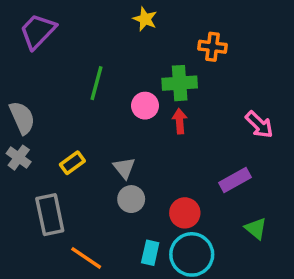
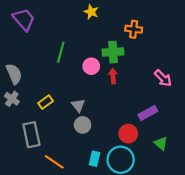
purple trapezoid: (38, 31) -> (24, 19), turned 95
red circle: (185, 213) -> (128, 134), moved

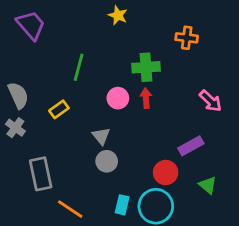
orange cross: (134, 29) -> (187, 38), moved
pink circle: (91, 66) -> (118, 98), moved
yellow rectangle: (46, 102) -> (59, 109), moved

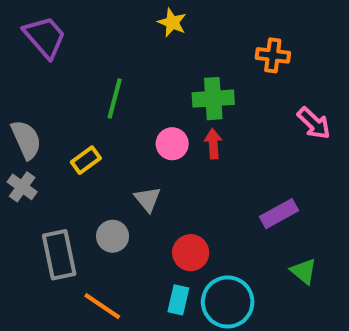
pink arrow: (211, 101) -> (314, 123), moved
gray circle: (107, 161) -> (113, 236), moved
red circle: (166, 173) -> (191, 253), moved

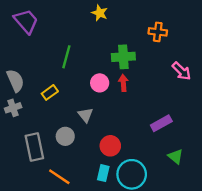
gray cross: (22, 187) -> (13, 108), turned 35

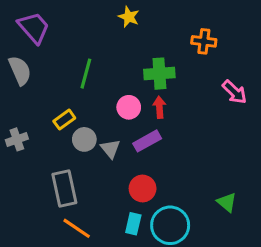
gray semicircle: (15, 81) -> (20, 70), moved
purple rectangle: (161, 123) -> (147, 141), moved
gray circle: (65, 136) -> (84, 139), moved
gray rectangle: (34, 147) -> (64, 188), moved

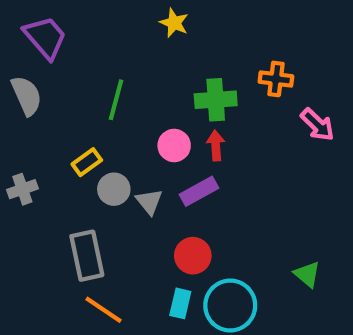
orange cross: (204, 41) -> (276, 79), moved

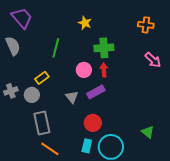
yellow star: (174, 23) -> (85, 23), moved
orange cross: (276, 79) -> (146, 25), moved
gray circle: (114, 189) -> (32, 95), moved

